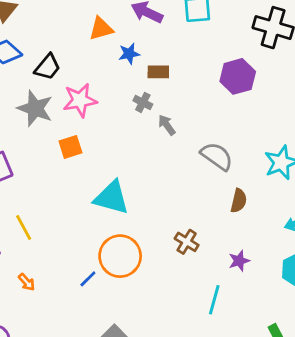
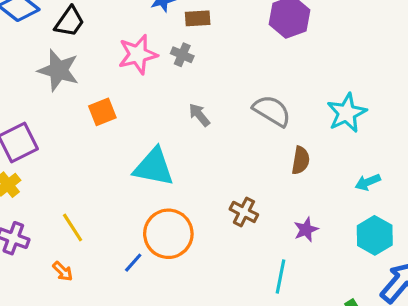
pink star: (80, 100) -> (138, 54), moved
gray arrow: (167, 125) -> (199, 115), moved
yellow line: (24, 228) -> (73, 227), moved

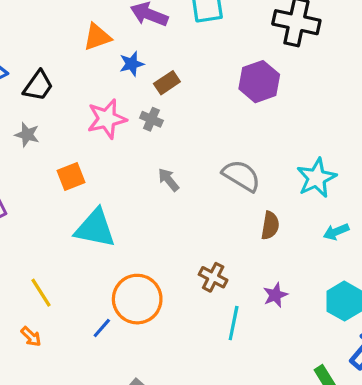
brown rectangle: (198, 18) -> (167, 83), turned -30
gray star: (58, 70) -> (27, 135), size x0.6
cyan triangle: (154, 167) -> (95, 228), moved
cyan arrow: (368, 182) -> (336, 232), moved
cyan line: (280, 277) -> (234, 323), moved

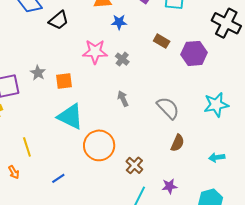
brown rectangle: (167, 83) -> (162, 41), moved, turned 49
gray star: (27, 135) -> (38, 73), moved
cyan star: (316, 178) -> (216, 105), moved
orange circle: (137, 299) -> (99, 145), moved

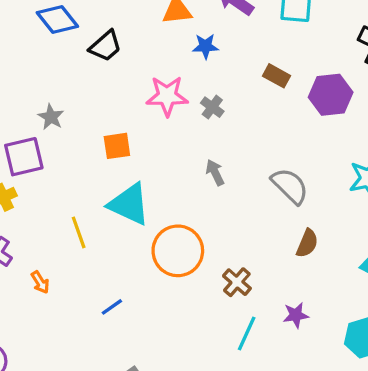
gray star: (38, 73) -> (51, 117), moved
yellow line: (27, 147) -> (79, 232), moved
orange arrow: (14, 172) -> (40, 282), moved

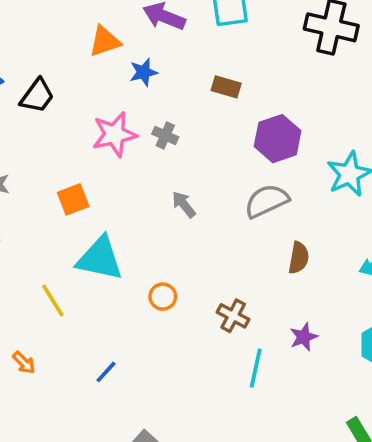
purple hexagon: (331, 95) -> (278, 139), moved
gray semicircle: (290, 186) -> (267, 201), turned -57
orange circle: (178, 251) -> (163, 297), size x0.5

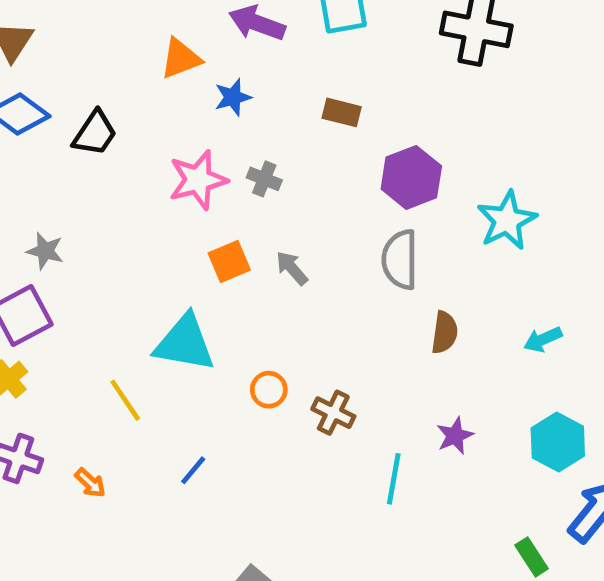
orange square: (73, 199) -> (229, 262), moved
gray semicircle: (267, 201) -> (400, 260), turned -63
brown cross: (233, 316) -> (333, 413), moved
blue line: (106, 372) -> (193, 470), moved

